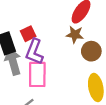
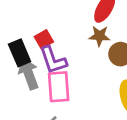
purple L-shape: (34, 52) -> (53, 60), turned -35

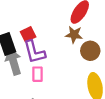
pink rectangle: (59, 87) -> (37, 74), size x0.6

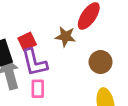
brown star: (74, 35) -> (65, 36), moved

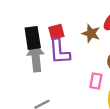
pink rectangle: (38, 89) -> (96, 81), moved

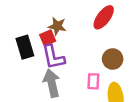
brown star: (91, 33) -> (57, 26), moved
gray arrow: (36, 58) -> (52, 83), moved

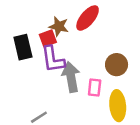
red ellipse: (104, 17) -> (88, 18), moved
gray arrow: (52, 83) -> (71, 77), moved

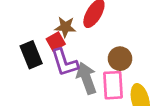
brown circle: (117, 65) -> (120, 59), moved
pink rectangle: (95, 88) -> (113, 85), size x1.5

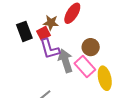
black rectangle: (31, 55) -> (24, 31), moved
pink rectangle: (113, 85) -> (85, 67), turned -40

